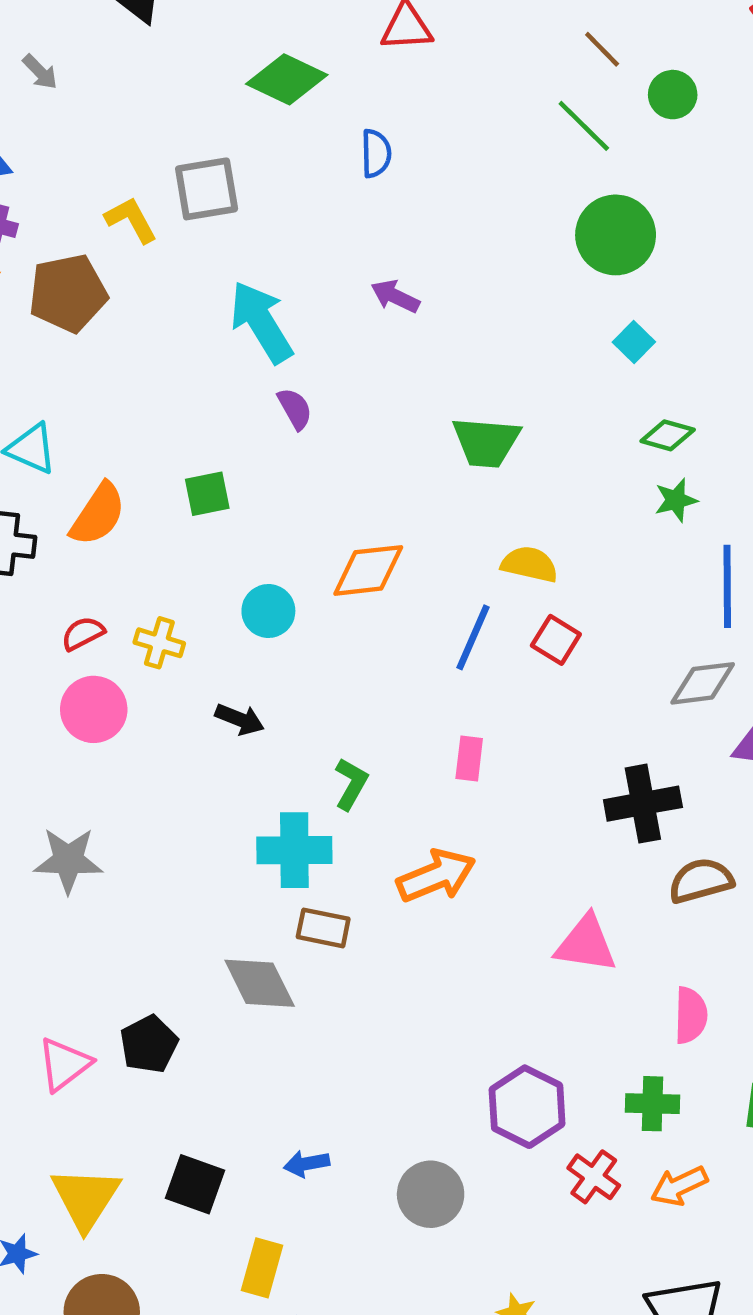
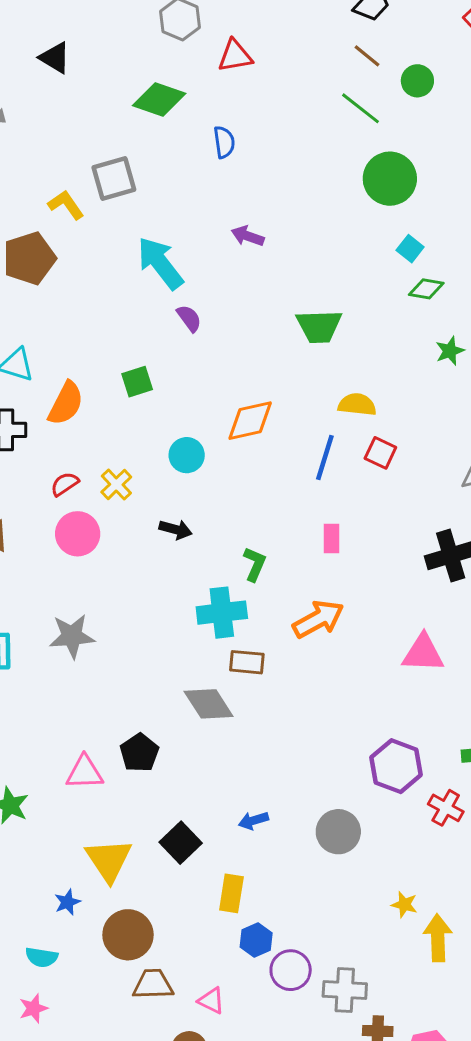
green diamond: (668, 435) -> (426, 289), moved
yellow cross: (159, 643) -> (116, 484), turned 36
pink triangle: (64, 1064) -> (85, 772), turned 42
black square: (195, 1184) -> (181, 843), turned 33

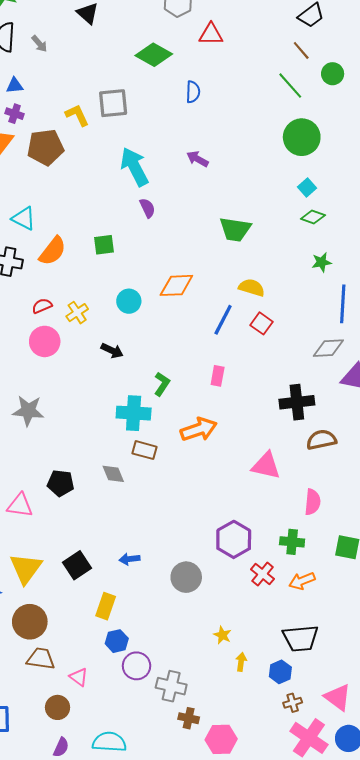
gray diamond: (209, 704) -> (113, 474), size x0.7
black pentagon: (139, 753) -> (61, 483), moved, turned 30
yellow arrow: (438, 938) -> (241, 662), size x0.6

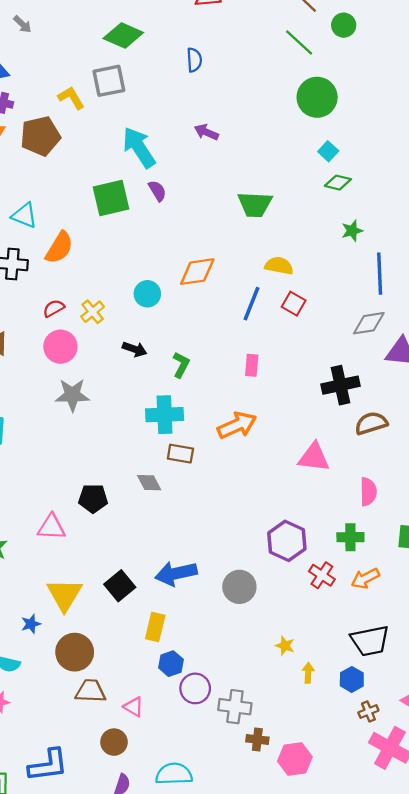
green diamond: (154, 55) -> (123, 36), moved
green square: (104, 245) -> (111, 198), moved, size x1.6
green L-shape: (162, 384) -> (181, 365), moved
gray star: (28, 411) -> (72, 395), moved
blue arrow: (130, 559) -> (176, 573), size x1.8

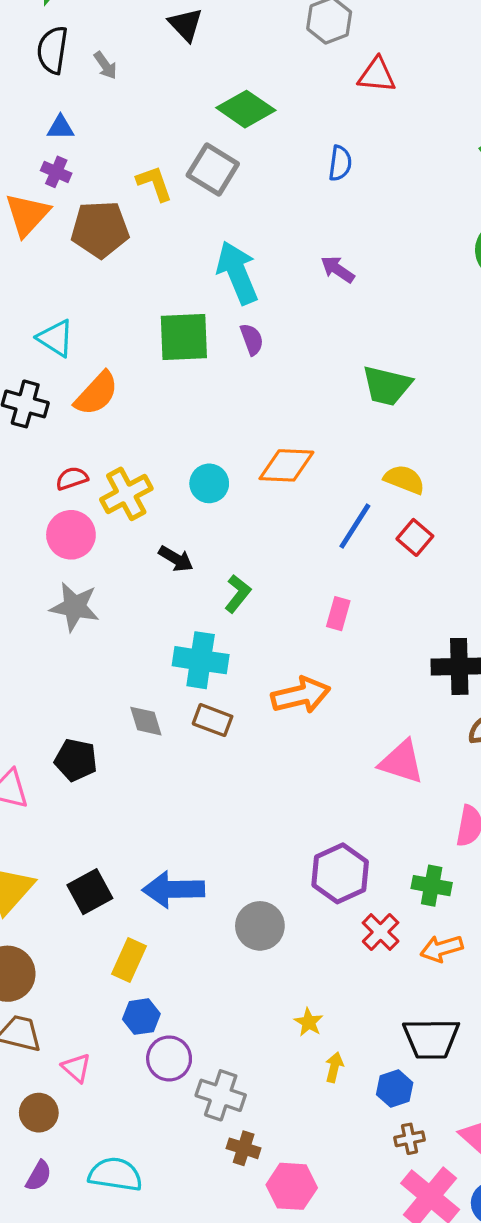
gray square: (109, 81) -> (213, 170), turned 32
yellow cross: (93, 312) -> (126, 494), size x1.4
gray diamond: (149, 483) -> (146, 721), moved

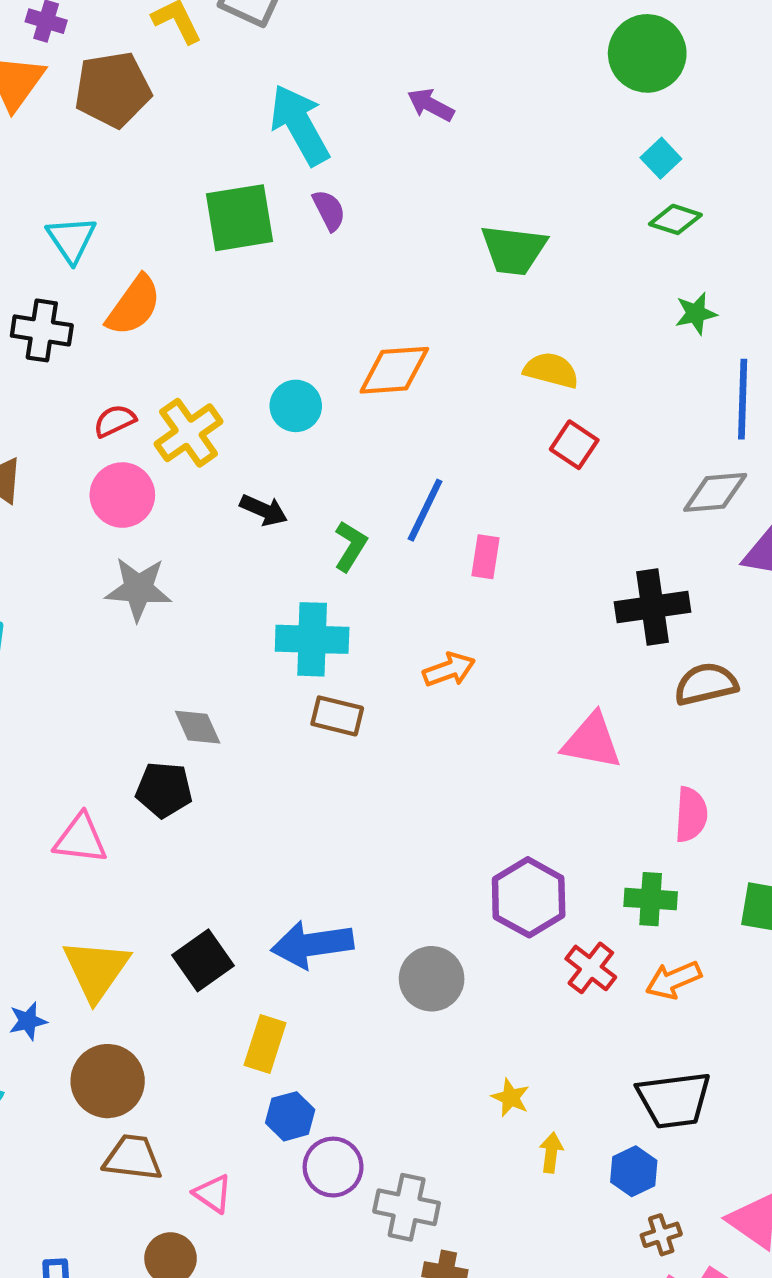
cyan triangle: (56, 338) -> (71, 239), turned 30
blue line: (355, 526) -> (425, 510), moved
orange arrow: (301, 695) -> (449, 670), size x0.7
gray diamond: (146, 721) -> (198, 727), moved

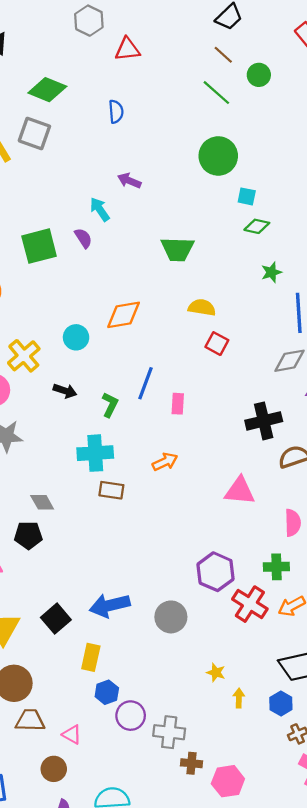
green circle: (647, 53) -> (218, 156), moved
cyan arrow: (300, 125) -> (100, 209), moved, size x0.6
cyan square: (661, 158) -> (247, 196), turned -30
red cross: (591, 968) -> (250, 604), size x1.4

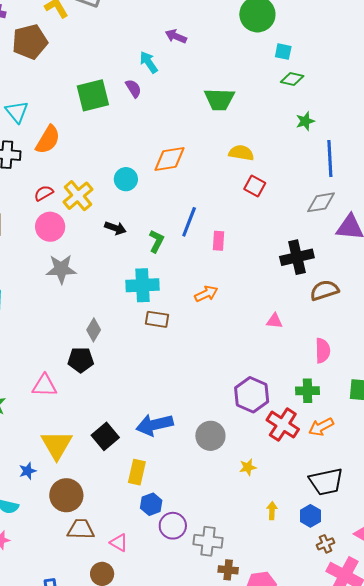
pink triangle: (240, 491) -> (274, 321), size x0.6
gray diamond: (42, 502) -> (94, 330), turned 60
yellow star: (216, 673) -> (248, 467), moved, turned -30

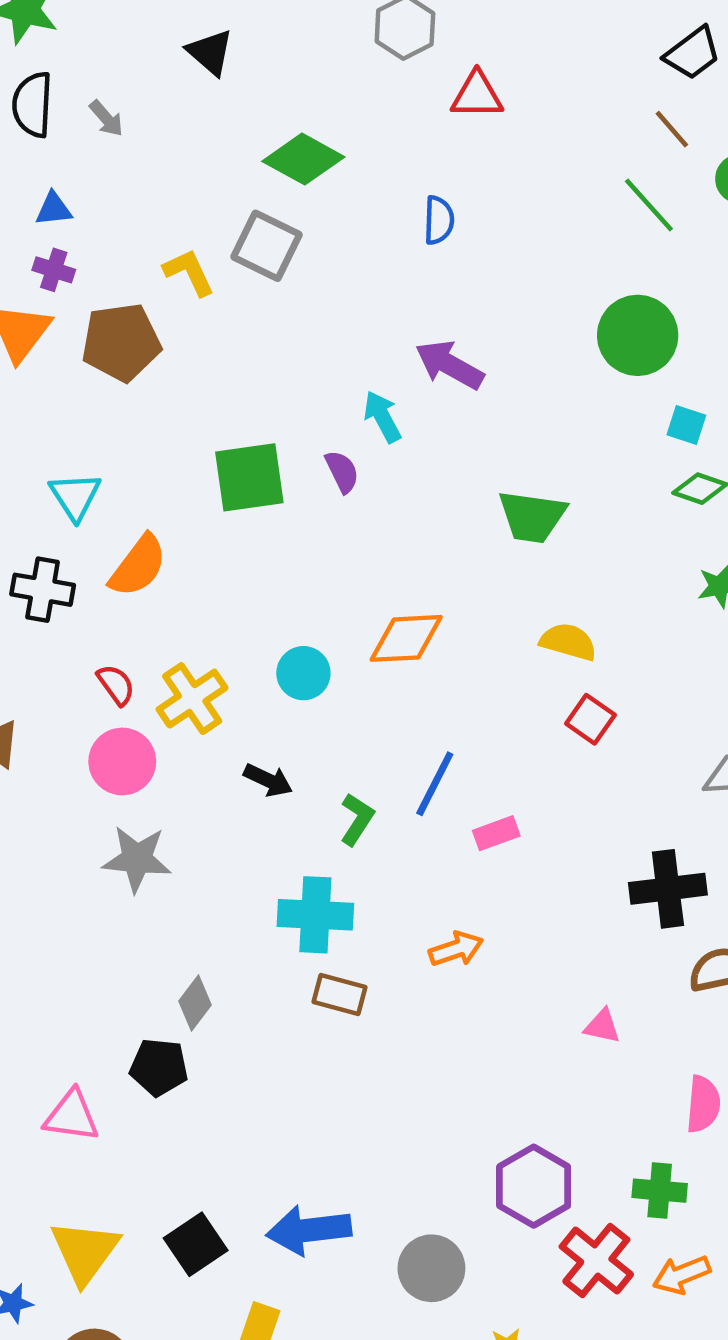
purple arrow: (176, 36) -> (449, 365), size x1.4
red semicircle: (44, 193) -> (116, 685), turned 78
pink rectangle: (219, 241) -> (496, 833), turned 60

